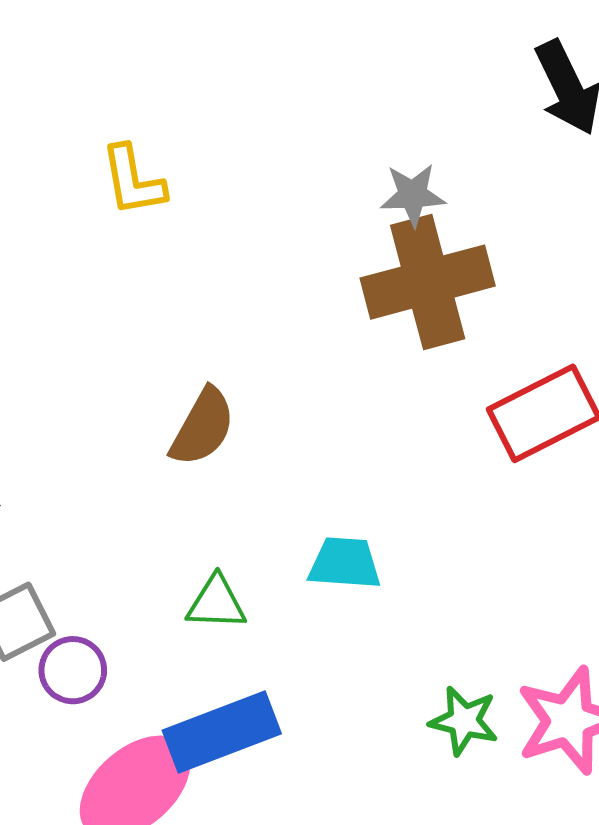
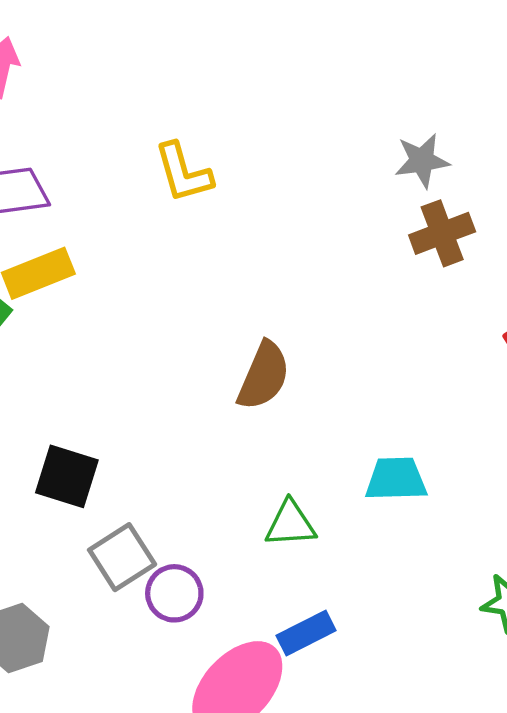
brown cross: (428, 282) -> (442, 233), size x0.6
blue rectangle: (222, 732) -> (306, 633), size x0.6

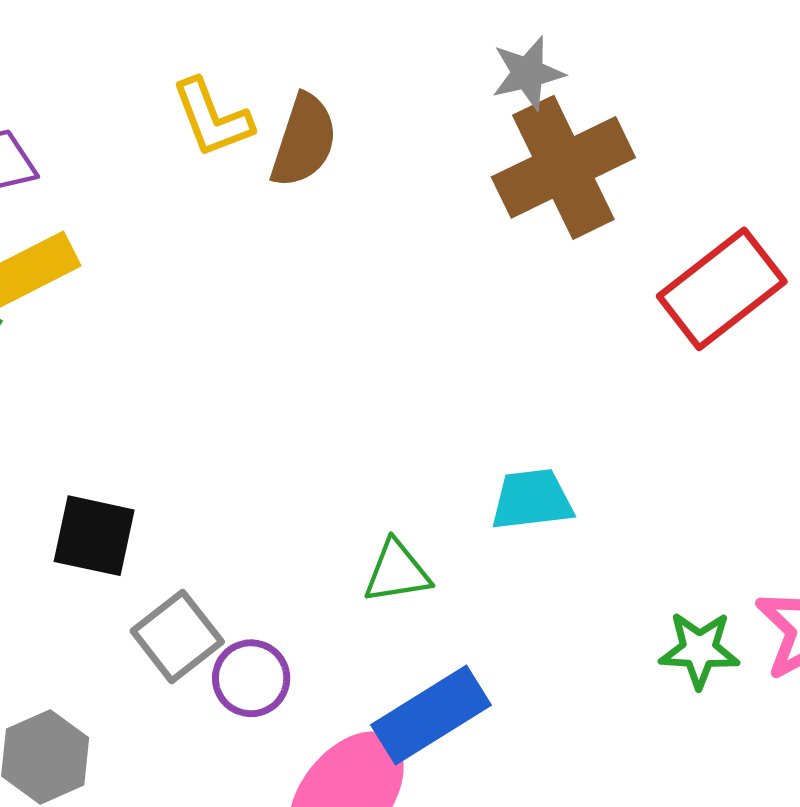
brown cross: (442, 233) -> (563, 167), size x1.6
brown semicircle: (264, 376) -> (304, 141), moved
blue rectangle: (306, 633) -> (431, 715), size x1.5

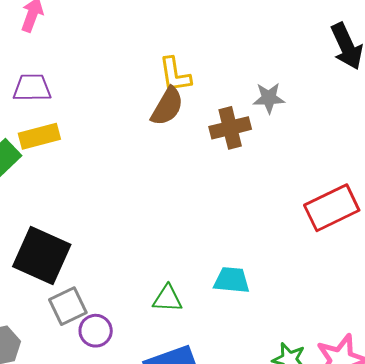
yellow L-shape: (212, 118) -> (175, 75), moved
brown cross: (563, 167) -> (230, 128), moved, size x0.7
black square: (94, 536) -> (42, 256), size x1.5

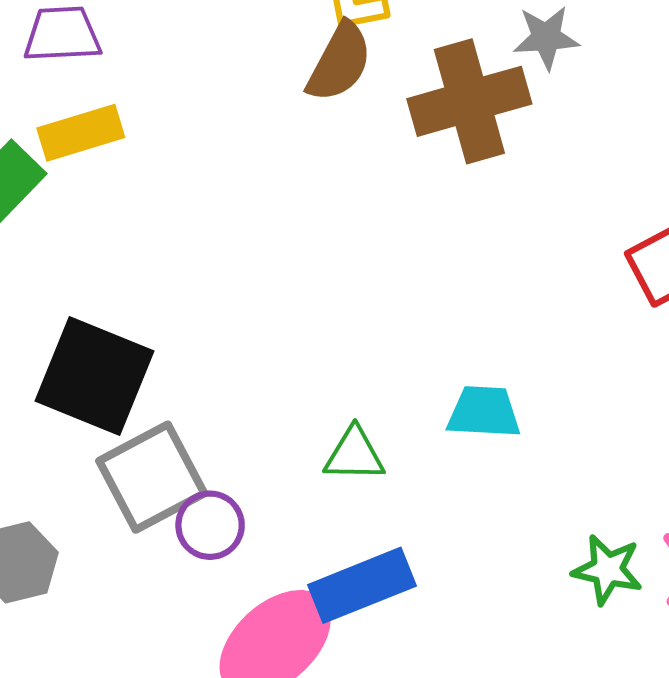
brown cross: (230, 128) -> (469, 101), size x1.4
gray square: (68, 306) -> (152, 477), size x1.4

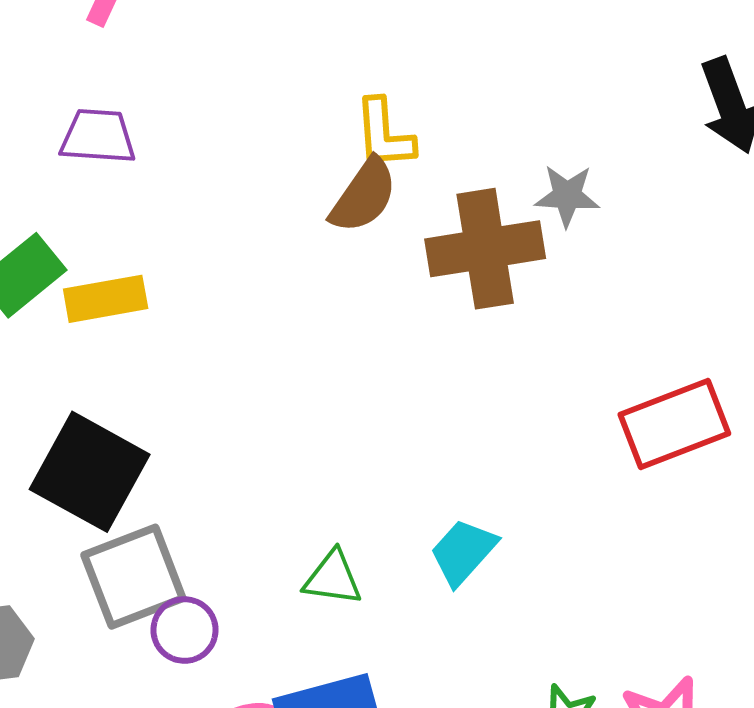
yellow rectangle: (81, 133) -> (106, 299), moved
cyan trapezoid: (484, 412) -> (463, 552), turned -58

